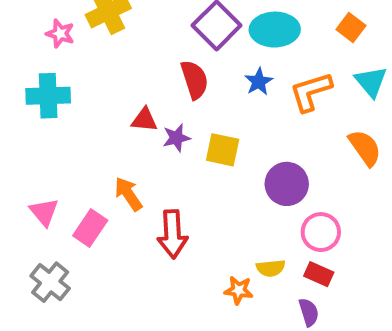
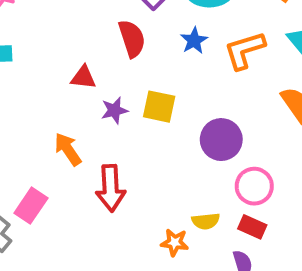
purple star: (176, 138) -> (114, 110), moved
pink rectangle: (90, 228) -> (31, 206), moved

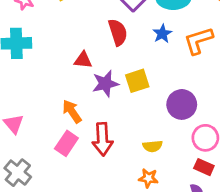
yellow square: (159, 107) -> (137, 81), turned -30
purple star: (114, 110) -> (105, 84), size x1.4
pink rectangle: (31, 206) -> (66, 143), moved
yellow semicircle: (206, 221) -> (153, 146), moved

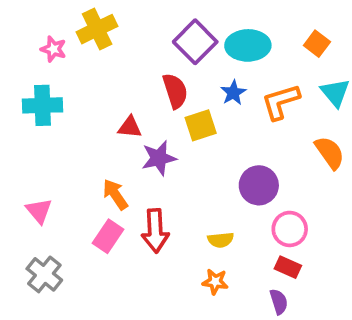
yellow square: (137, 81) -> (201, 125), moved

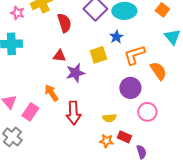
red semicircle: (175, 91) -> (64, 23), moved
orange L-shape: (281, 102) -> (134, 55), moved
orange semicircle: (330, 153) -> (158, 71), moved
pink rectangle: (108, 236) -> (30, 112), moved
red rectangle: (288, 267) -> (124, 137), moved

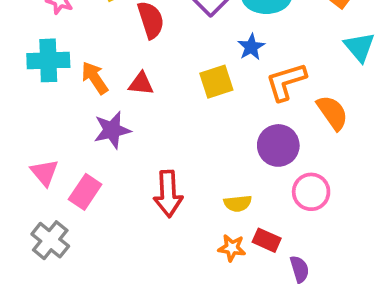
purple star: (75, 73) -> (112, 130), moved
orange arrow: (51, 93) -> (95, 78), moved

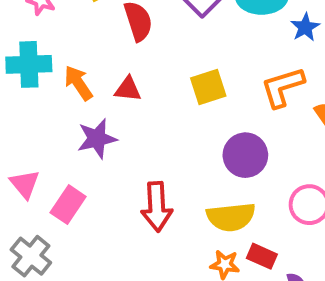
blue star: (251, 47) -> (305, 27), moved
purple circle: (278, 145) -> (245, 155), moved
yellow semicircle: (238, 203) -> (231, 217), size x1.6

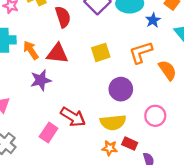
red triangle: (128, 89) -> (57, 54), size x1.5
pink rectangle: (68, 205) -> (49, 132), moved
red arrow: (157, 207) -> (73, 117), turned -55

